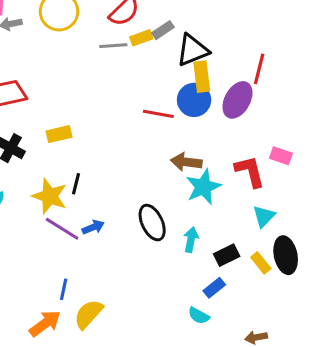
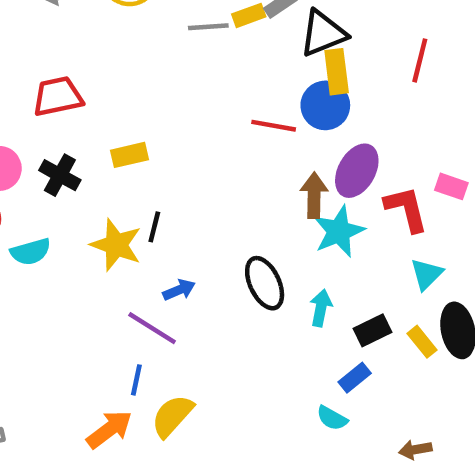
purple ellipse: (237, 100) -> (357, 171), moved
brown arrow: (186, 162) -> (314, 195), turned 84
purple line: (62, 229) -> (152, 328), moved

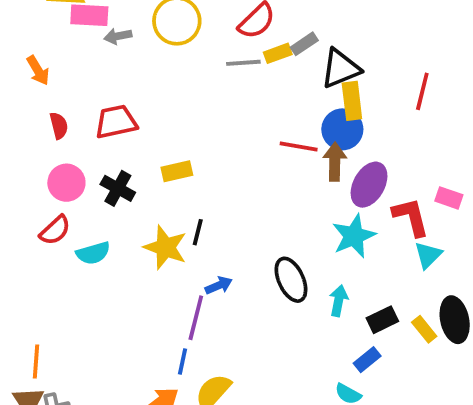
brown arrow: (314, 195) -> (335, 162), moved
cyan triangle: (427, 274) -> (428, 255), moved
purple line: (152, 328) -> (196, 318), turned 72

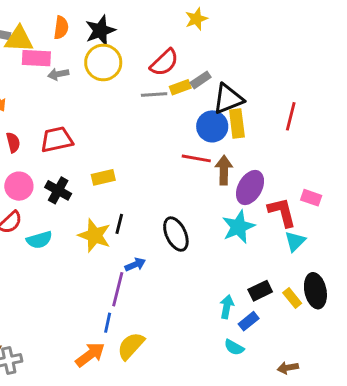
blue circle: (342, 129) -> (212, 126), moved
black ellipse: (291, 280) -> (176, 234), moved
cyan arrow: (339, 301) -> (227, 307), moved

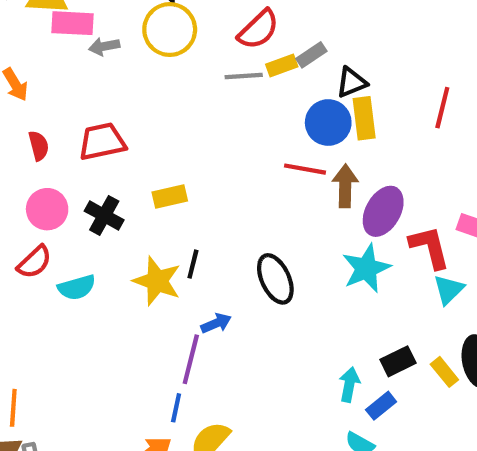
black triangle: (228, 99) -> (351, 82), size x0.7

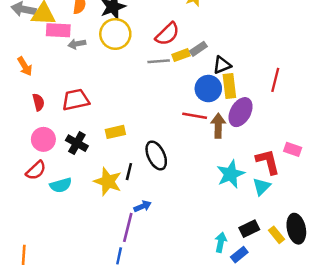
purple ellipse: (383, 211) -> (241, 112), moved
black ellipse: (275, 279) -> (156, 155), moved
cyan triangle: (449, 289) -> (262, 186), moved

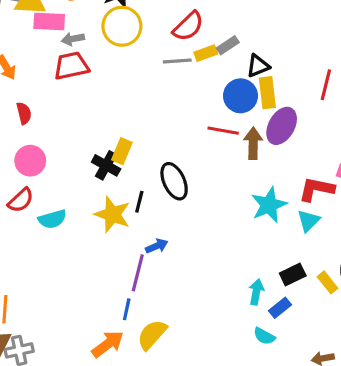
red trapezoid: (76, 100) -> (71, 66), moved
yellow rectangle: (115, 132) -> (122, 151), turned -54
black cross: (77, 143) -> (106, 165), moved
red L-shape: (268, 162) -> (316, 189), turned -64

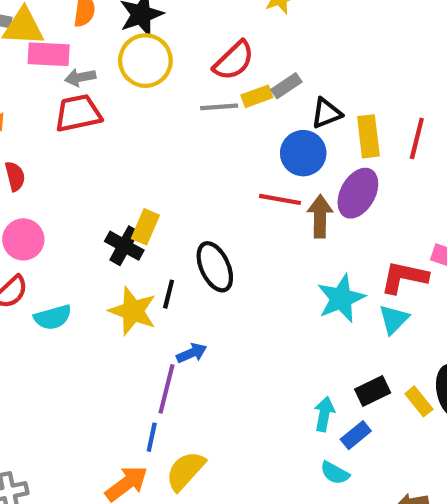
yellow rectangle: (267, 93) -> (368, 136), moved

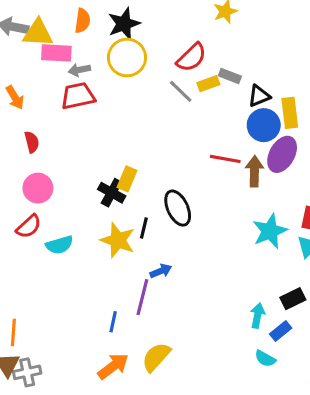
gray rectangle: (286, 86) -> (230, 76), turned 55
gray line: (219, 107) -> (181, 91), turned 48
blue circle: (303, 153) -> (264, 125), moved
blue line: (152, 437) -> (113, 322), moved

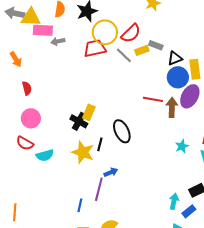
yellow circle: (127, 58) -> (105, 32), moved
red trapezoid: (78, 96) -> (95, 48), moved
red semicircle: (29, 226) -> (25, 143), turned 72
cyan star: (270, 231) -> (182, 146), size x0.6

